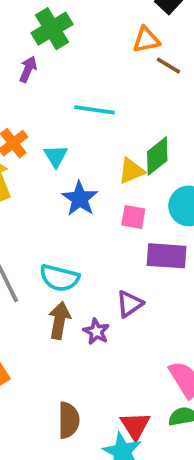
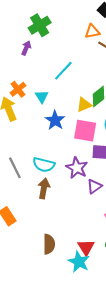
cyan line: (95, 110) -> (63, 71), turned -55
pink square: (133, 217) -> (85, 131), size x1.6
purple triangle: (130, 304) -> (94, 186), moved
purple star: (96, 332) -> (77, 168), moved, size x1.5

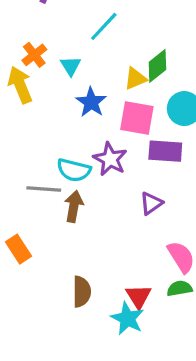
gray line: (15, 168) -> (44, 189), moved, turned -60
purple star: (77, 168) -> (110, 159), moved

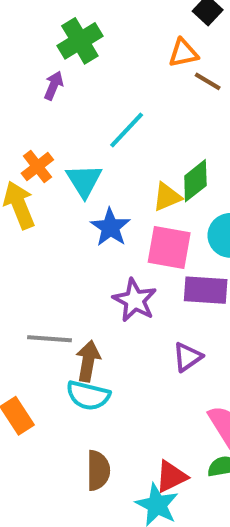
cyan triangle: (71, 66) -> (84, 181), size x1.4
cyan semicircle: (74, 170) -> (88, 395), moved
red triangle: (138, 296) -> (171, 477), turned 36

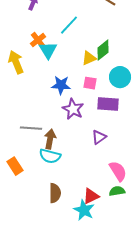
orange cross: (37, 166) -> (38, 40), moved
blue star: (110, 227) -> (61, 85), moved, turned -30
pink square: (169, 248) -> (90, 83), size x0.6

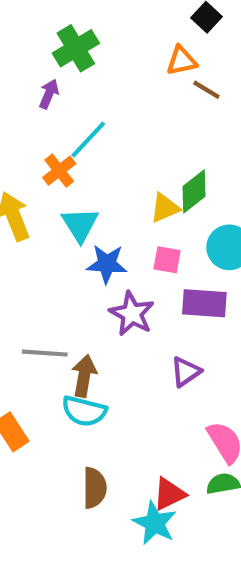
cyan line: (69, 25) -> (88, 140), moved
cyan triangle: (48, 50) -> (80, 225), moved

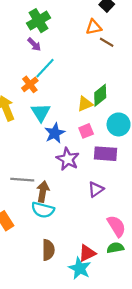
purple arrow: (49, 94) -> (34, 44), moved, turned 112
pink square: (167, 260) -> (86, 131), turned -32
blue star: (107, 264) -> (55, 133), turned -30

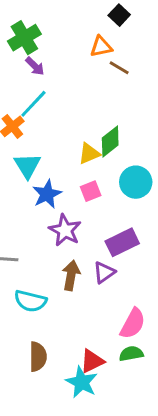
purple arrow: (34, 44) -> (35, 66), moved
purple rectangle: (106, 154) -> (122, 242), moved, turned -30
brown arrow: (43, 192) -> (71, 275), moved
pink semicircle: (116, 226) -> (133, 324), turned 60

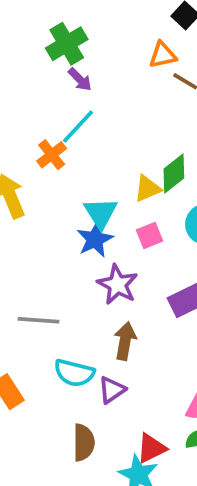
cyan triangle: (27, 166) -> (101, 213), moved
purple triangle: (104, 272) -> (112, 390), moved

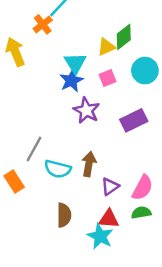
gray line: (38, 320) -> (34, 149), moved, turned -65
brown arrow: (125, 341) -> (89, 164), moved
purple triangle: (112, 390) -> (110, 186), moved
red triangle: (151, 448) -> (109, 219), turned 30

